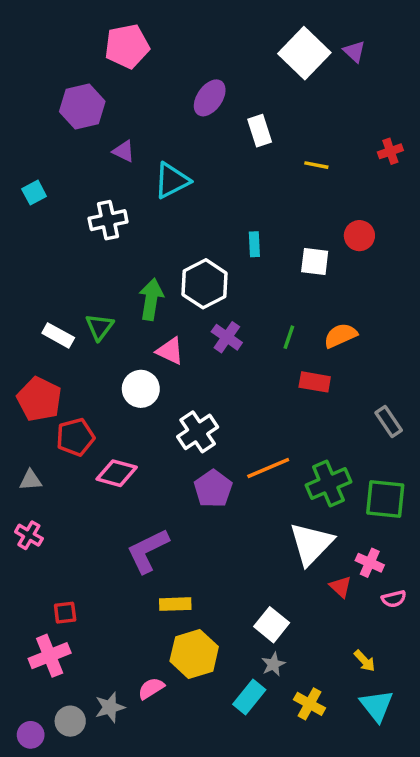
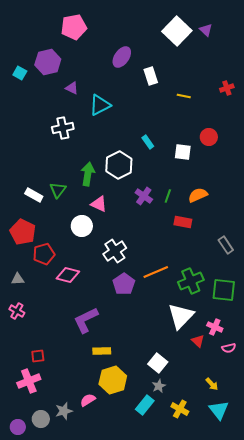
cyan square: (34, 193) -> (20, 73), moved, turned -32
cyan rectangle: (254, 244) -> (148, 142), turned -32
purple cross: (227, 337) -> (144, 196), moved

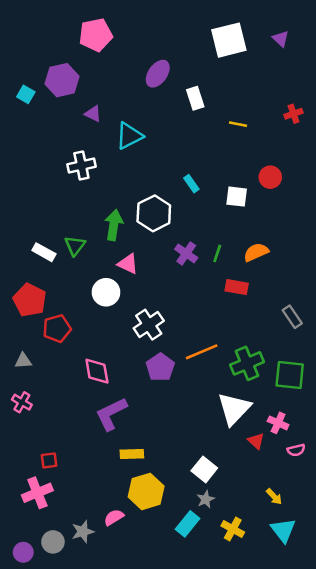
purple triangle: (206, 30) -> (281, 39), moved
white square: (177, 31) -> (229, 40), turned 32
pink diamond: (68, 275) -> (97, 371), moved, turned 65

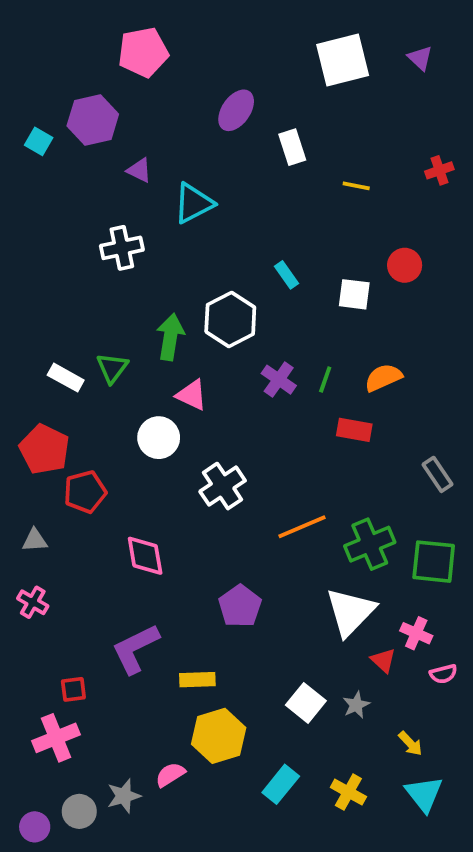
purple pentagon: (160, 367) -> (240, 606), moved
purple L-shape: (111, 414) -> (135, 649), moved
gray star: (206, 499) -> (356, 705), moved

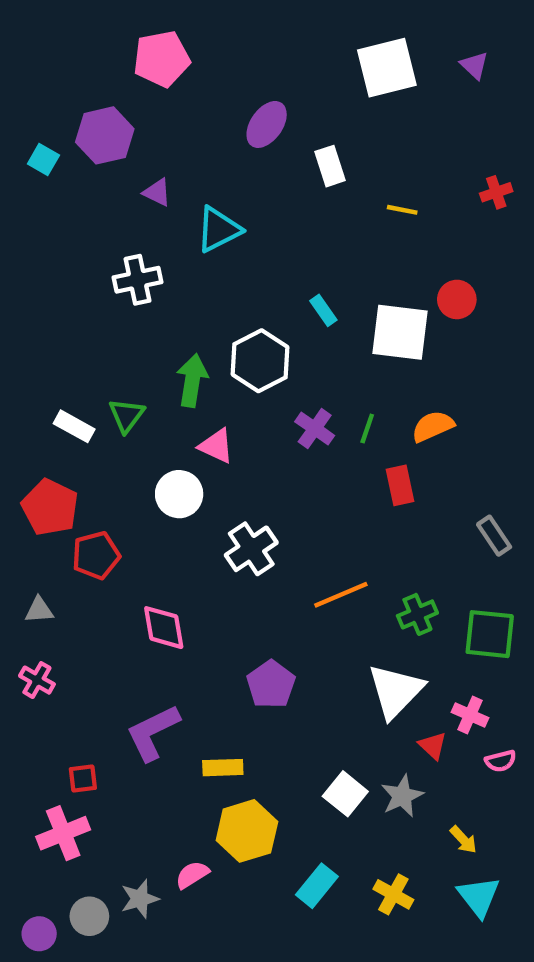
white square: (354, 294) -> (400, 332), size x1.6
red rectangle: (354, 430) -> (400, 485), turned 68
green cross: (370, 544) -> (417, 614), size x0.7
gray star: (356, 705) -> (402, 796), size x1.4

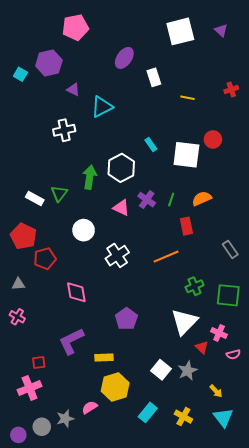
pink triangle: (216, 446) -> (121, 208), moved
orange line: (341, 595) -> (166, 257), moved

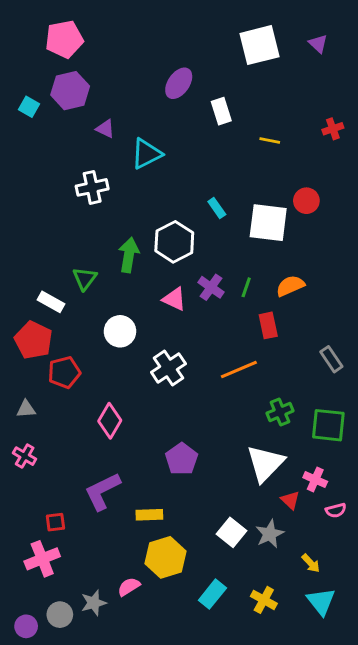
pink pentagon: (75, 27) -> (64, 39), moved
white rectangle: (35, 199) -> (51, 302), moved
pink diamond: (76, 292) -> (110, 421), turned 40

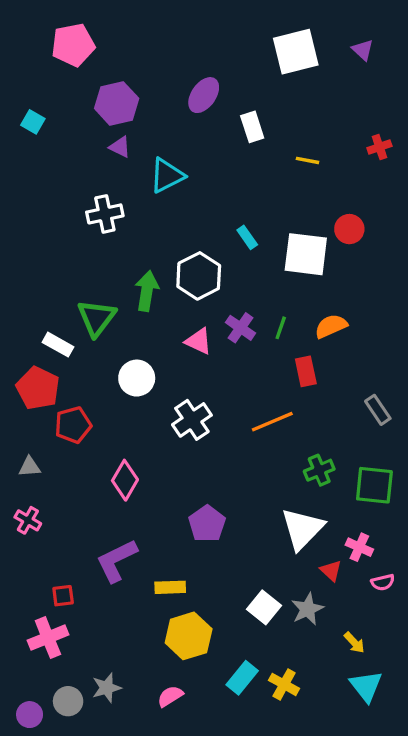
purple hexagon: (70, 91) -> (117, 103), moved
green triangle: (85, 278) -> (97, 318), size x1.4
pink semicircle: (129, 587) -> (170, 696), moved
yellow cross: (264, 600) -> (284, 684), moved

